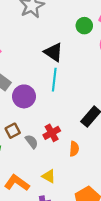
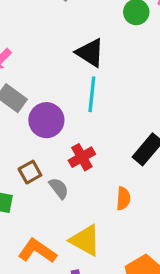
red cross: (52, 133) -> (82, 157), moved
yellow triangle: (49, 176) -> (85, 240), size x1.5

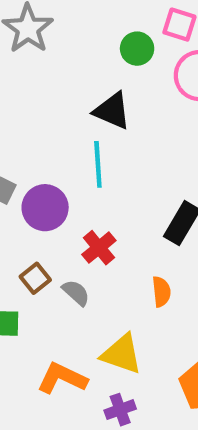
black triangle: (90, 53) -> (112, 111), moved

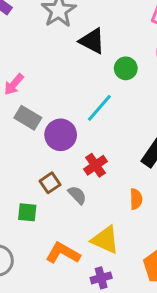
green circle: (137, 49) -> (126, 68), moved
black triangle: (112, 111) -> (92, 41), moved
cyan line: (98, 164) -> (99, 108), turned 40

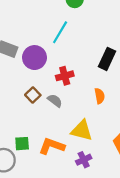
red cross: (95, 165) -> (65, 76), turned 30
green square: (27, 212) -> (22, 144), moved

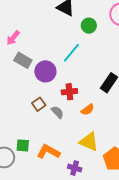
orange semicircle: (100, 96) -> (88, 110), moved, turned 56
yellow triangle: (82, 131) -> (89, 142), moved
purple cross: (84, 160) -> (75, 168), turned 32

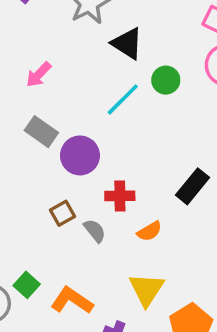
pink arrow: (13, 38) -> (39, 75), moved
cyan line: (71, 53) -> (123, 99), moved
yellow triangle: (89, 142) -> (147, 289), turned 35
green square: (23, 145) -> (27, 285), turned 32

